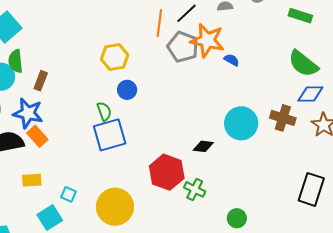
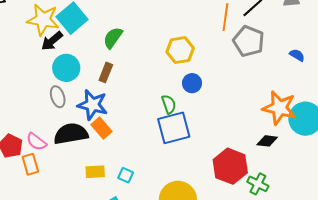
orange star: (207, 40) -> (279, 108), moved
green semicircle: (16, 61) -> (113, 38), moved, turned 40
cyan square: (68, 194) -> (126, 175), moved

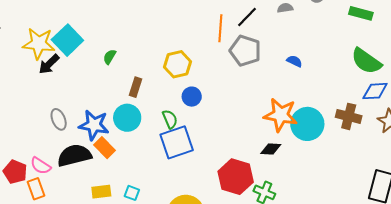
green semicircle: (113, 38) -> (110, 57), size x0.7
cyan circle: (66, 68) -> (127, 118), moved
brown rectangle: (106, 72) -> (136, 87), moved

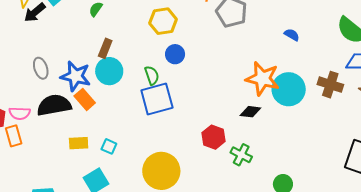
blue semicircle: (294, 61) -> (292, 35), moved
brown rectangle: (136, 87) -> (105, 48), moved
pink semicircle: (41, 166) -> (20, 113), turned -35
red hexagon: (236, 177) -> (214, 137), size x0.7

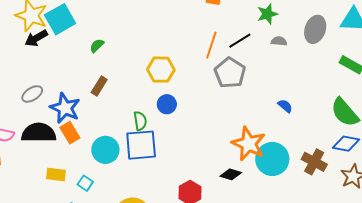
gray ellipse: (41, 68) -> (32, 94), turned 65
cyan circle: (109, 71) -> (105, 150), moved

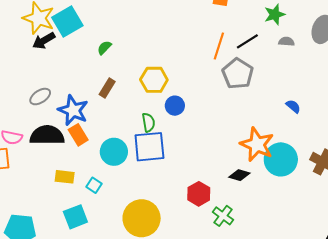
yellow hexagon: (161, 70) -> (154, 80), moved

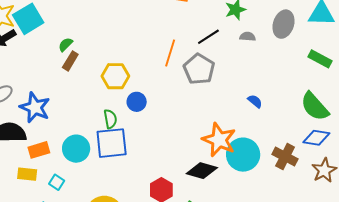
orange line: (219, 46) -> (170, 53), moved
brown rectangle: (107, 88) -> (70, 61), moved
orange rectangle: (78, 135) -> (39, 150), moved, turned -75
black diamond: (239, 175) -> (202, 171), size x1.4

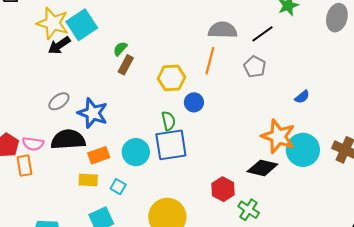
gray semicircle: (248, 37) -> (223, 30), moved, size x1.8
orange line: (170, 53) -> (210, 61), moved
gray pentagon: (199, 69) -> (255, 67), size x0.7
blue semicircle: (255, 101) -> (302, 97), moved, turned 105

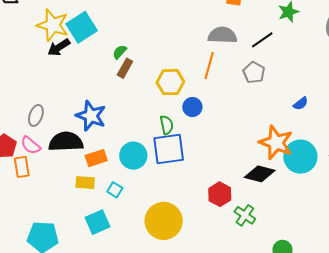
gray ellipse: (59, 101) -> (36, 115), moved, turned -35
pink semicircle: (33, 144) -> (31, 145), turned 30

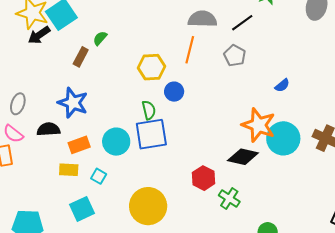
brown rectangle: (125, 68) -> (81, 57), moved
black semicircle: (66, 142) -> (48, 129), size x0.7

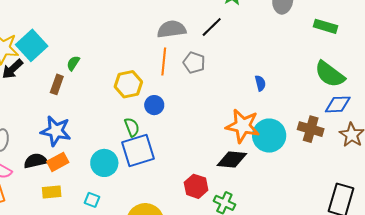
gray pentagon: (235, 56) -> (194, 63), moved
blue semicircle: (282, 85) -> (260, 83), turned -56
orange rectangle: (79, 145) -> (58, 162), moved
yellow rectangle: (69, 170) -> (52, 192), moved

